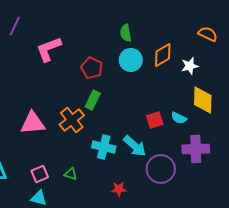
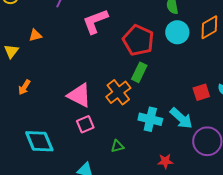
red pentagon: (92, 68) -> (138, 40), size x1.4
pink triangle: (33, 123) -> (79, 95), turned 32
pink square: (40, 174) -> (85, 124), moved
green triangle: (71, 174) -> (117, 146), turned -32

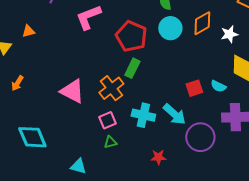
pink square: (85, 124) -> (107, 120), moved

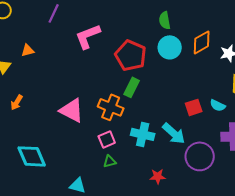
orange cross: (111, 88) -> (111, 107), turned -30

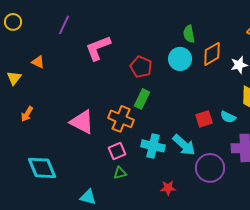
green semicircle: (165, 20) -> (189, 34), moved
orange triangle: (28, 50) -> (38, 62), turned 40
red pentagon: (131, 55) -> (141, 67), size x0.7

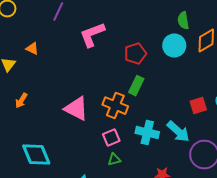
red pentagon: (141, 67) -> (135, 54), turned 30

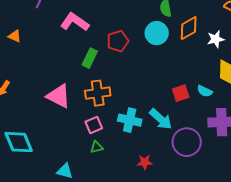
pink L-shape: (92, 35) -> (75, 22), turned 56
green rectangle: (136, 86) -> (90, 58), moved
orange cross: (115, 106) -> (98, 93), turned -30

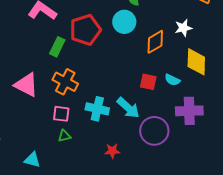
orange diamond: (189, 28) -> (155, 42), moved
red pentagon: (118, 41) -> (85, 30), size x1.4
orange cross: (98, 93) -> (65, 82), turned 35
red square: (181, 93) -> (148, 82), turned 30
pink square: (94, 125) -> (61, 114), turned 30

